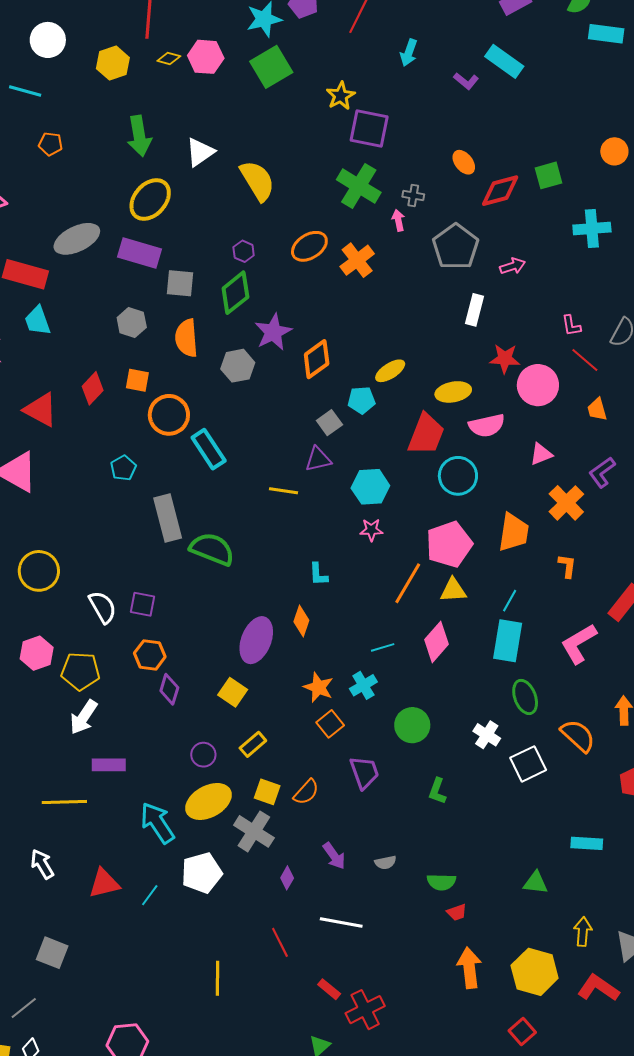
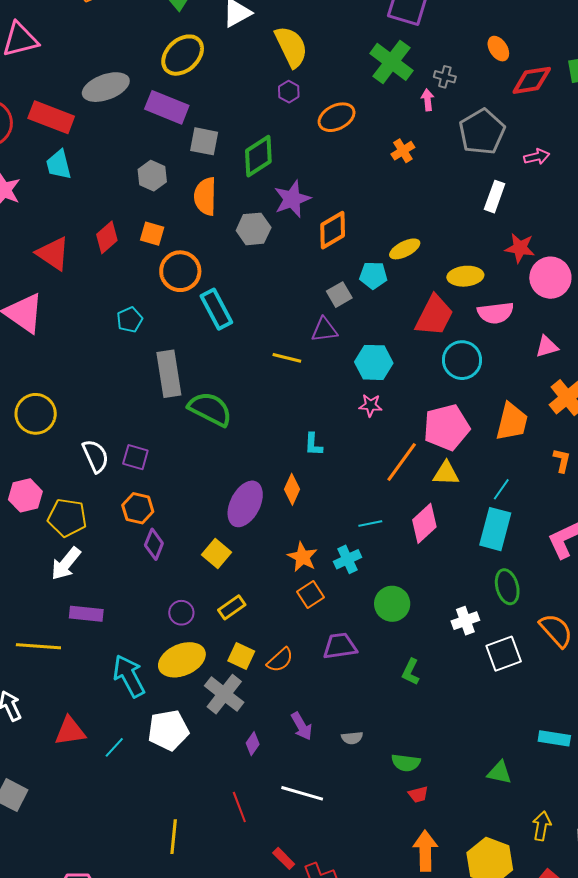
purple hexagon: (244, 251) -> (289, 92), moved
orange cross: (357, 260) -> (403, 151), moved, size x0.7
white cross: (487, 735) -> (465, 621), turned 32
purple trapezoid: (364, 772) -> (340, 646), turned -84

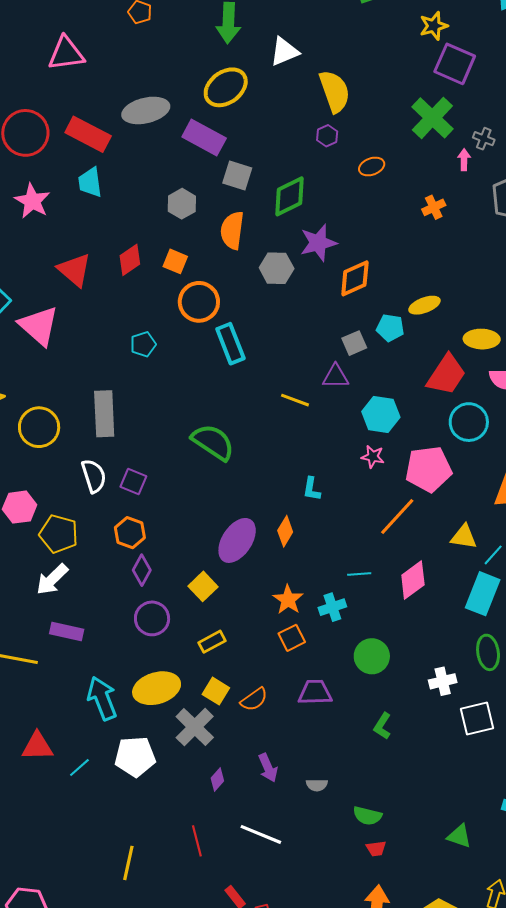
orange ellipse: (337, 117) -> (372, 167), size x0.7
gray rectangle: (169, 374) -> (104, 414), moved
pink pentagon: (446, 427) -> (428, 469), moved
yellow triangle: (446, 473) -> (464, 537), moved
purple circle: (181, 613) -> (152, 618), moved, size x1.4

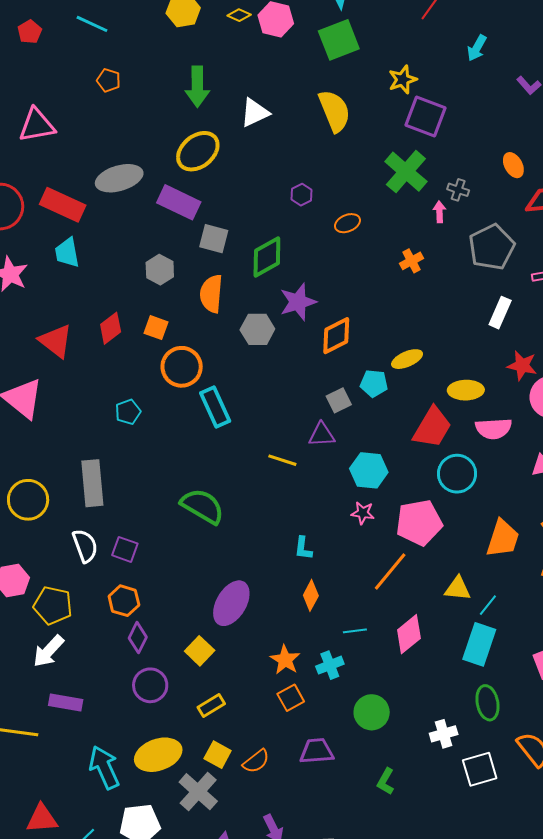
yellow semicircle: (335, 91) -> (334, 111), moved
orange diamond: (285, 531) -> (311, 595), moved

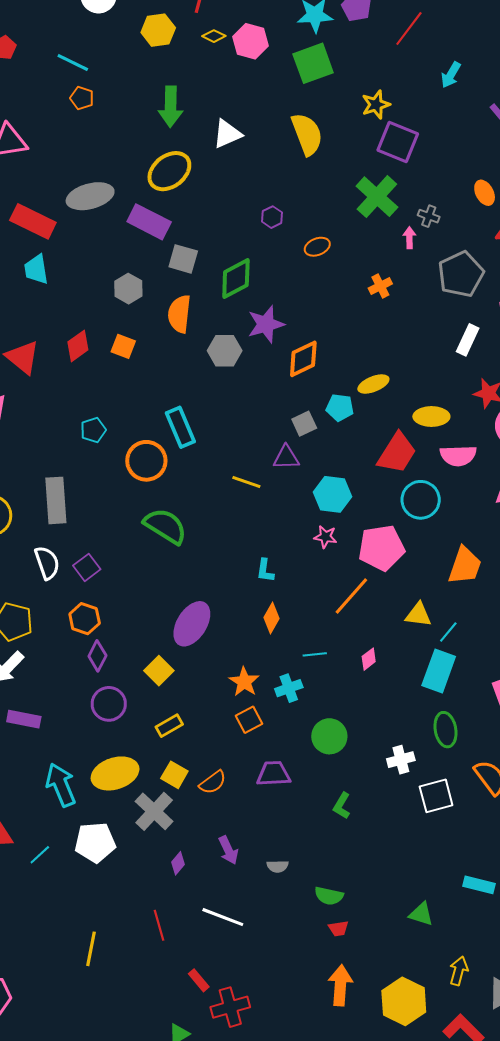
cyan line: (92, 24) -> (73, 62), moved
orange circle: (182, 367) -> (146, 461), moved
purple square: (125, 549) -> (87, 567), turned 32
pink diamond: (409, 634) -> (369, 659), size x0.6

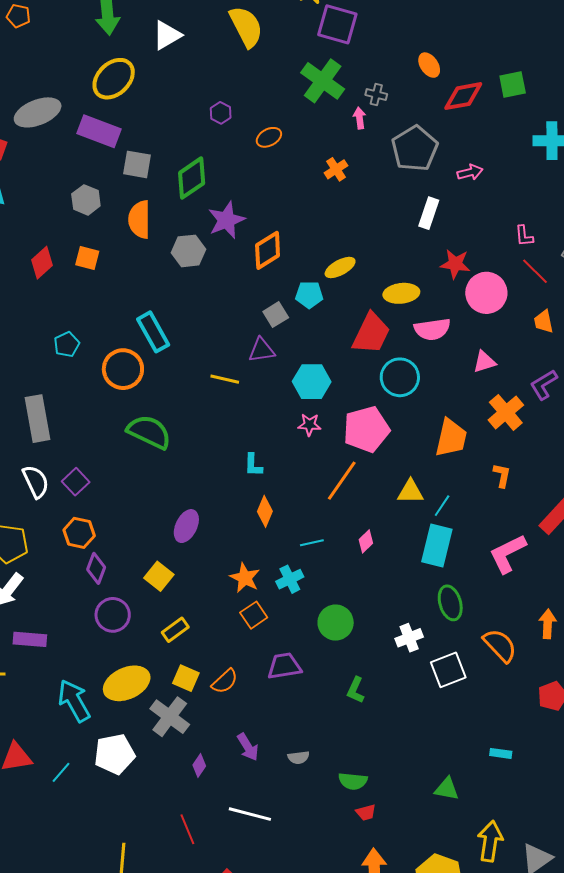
purple ellipse: (192, 624) -> (186, 526), size x0.7
cyan rectangle: (479, 885) -> (501, 753), size x0.7
yellow arrow: (459, 971) -> (490, 841), size x1.4

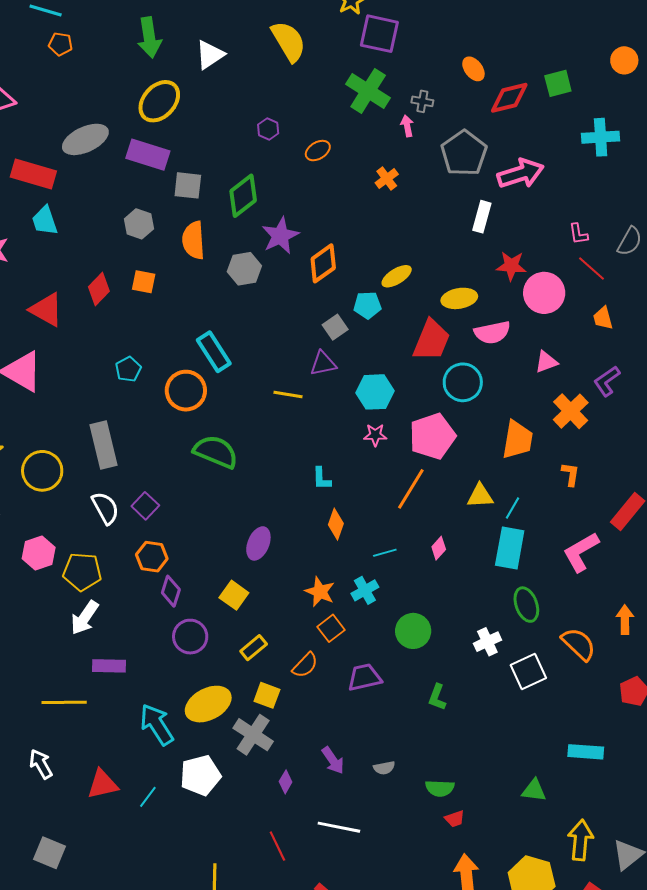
pink arrow: (470, 172) -> (521, 174), size x1.8
orange semicircle: (225, 681) -> (305, 665), moved
cyan rectangle: (501, 753) -> (586, 752), size x1.6

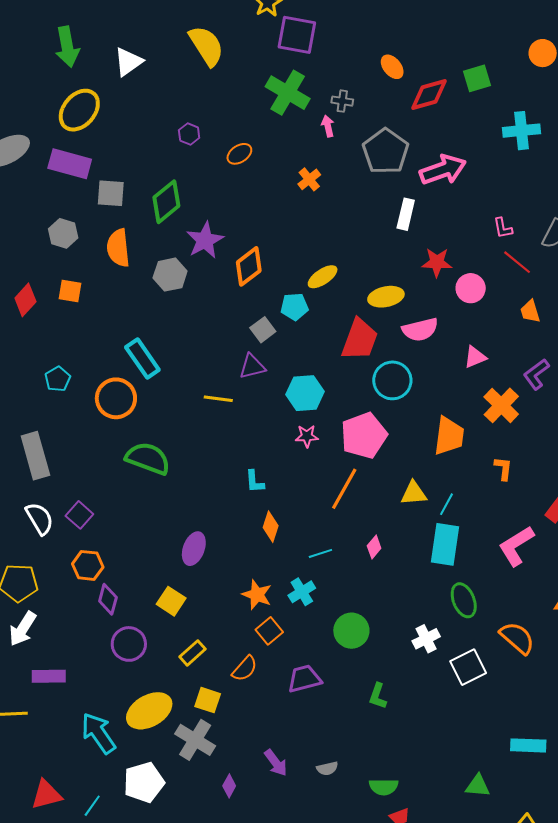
pink circle: (544, 293) -> (471, 288), size x0.7

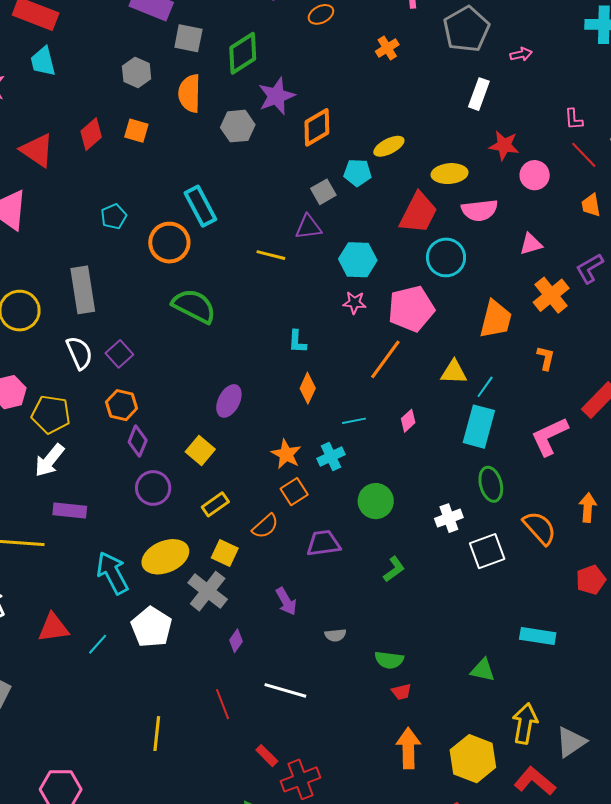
pink arrow: (443, 170) -> (521, 54), size x0.5
green L-shape: (378, 696) -> (394, 569), turned -152
purple arrow: (276, 763) -> (286, 601), moved
white pentagon: (144, 782) -> (152, 627), turned -30

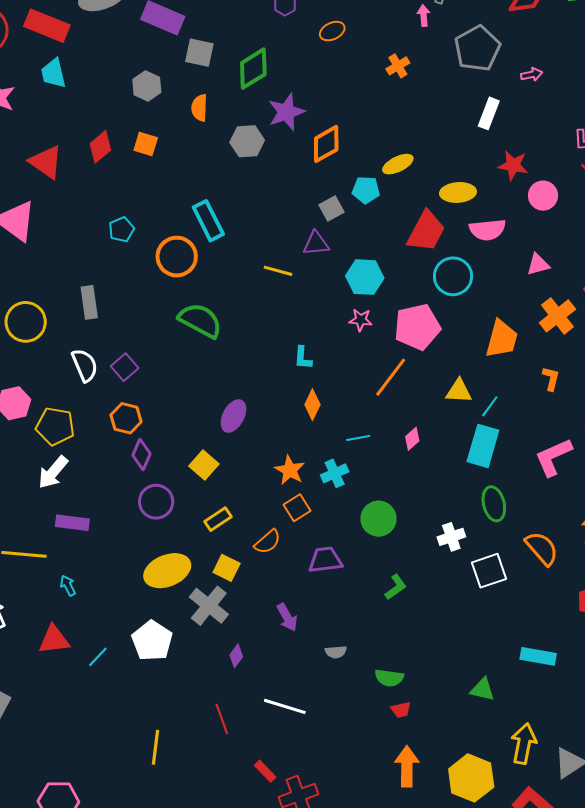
orange semicircle: (189, 93) -> (199, 108), size x0.7
gray rectangle: (83, 290) -> (89, 302), size x0.7
cyan arrow: (112, 573) -> (68, 586), moved, size x0.5

